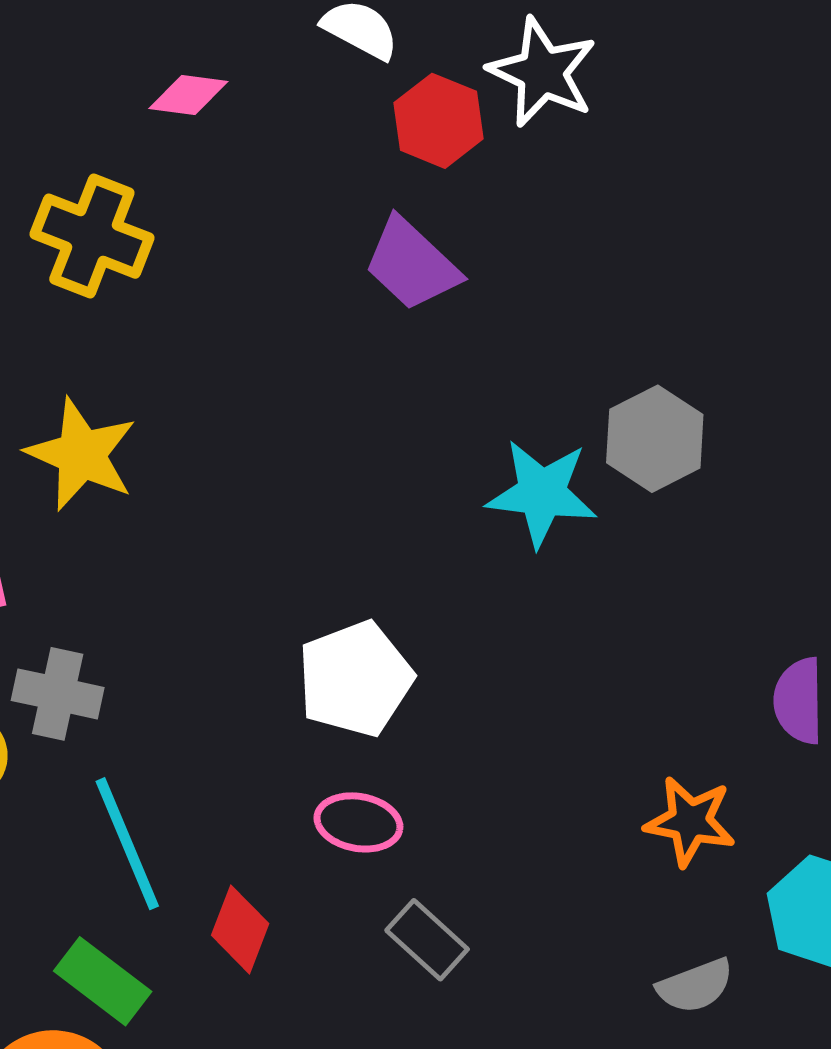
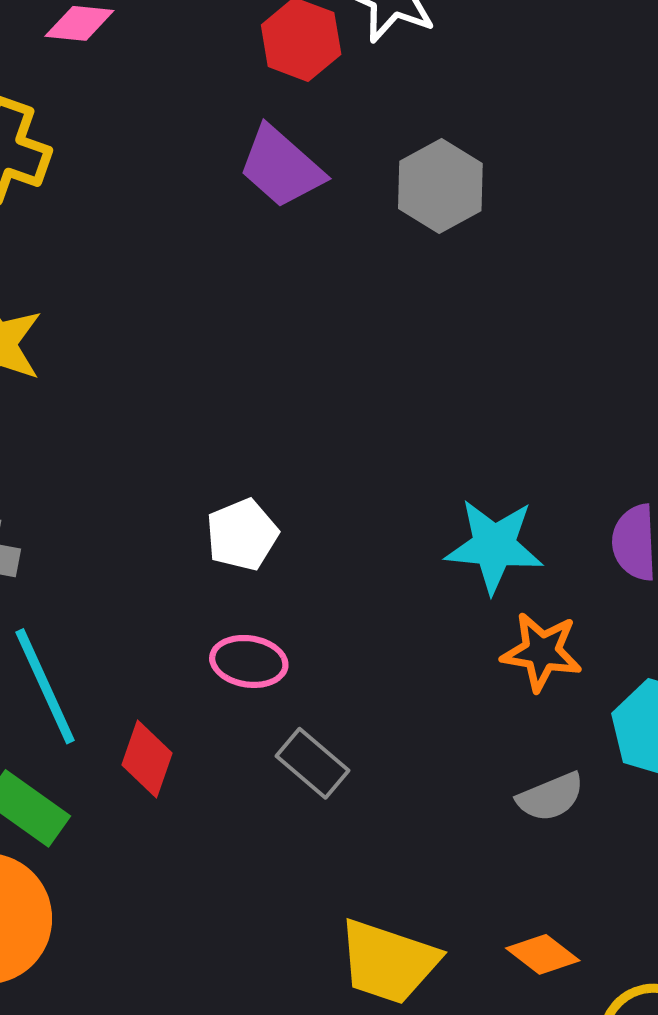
gray hexagon: (655, 439) -> (440, 186), moved
cyan star: (542, 493) -> (494, 546), moved
white pentagon: (355, 679) -> (242, 535), size x0.7

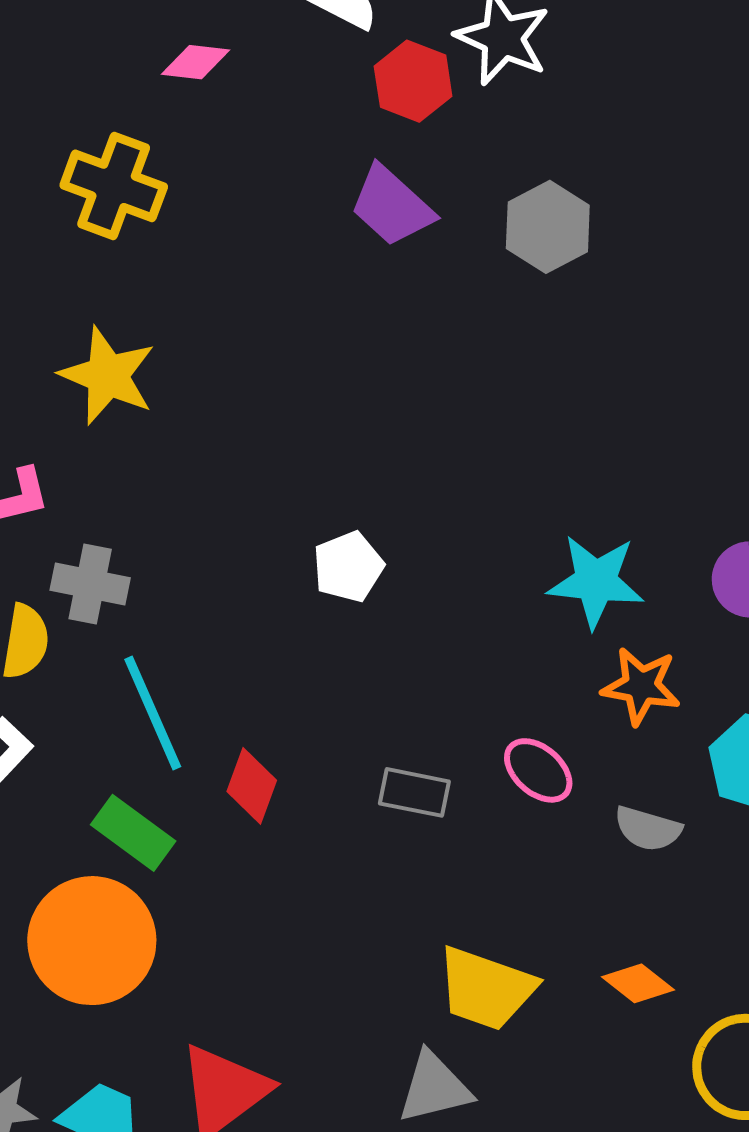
pink ellipse: (249, 661) -> (538, 770), moved, turned 32
gray rectangle: (312, 763) -> (414, 792), turned -30
gray semicircle: (551, 797) -> (648, 829), turned 38

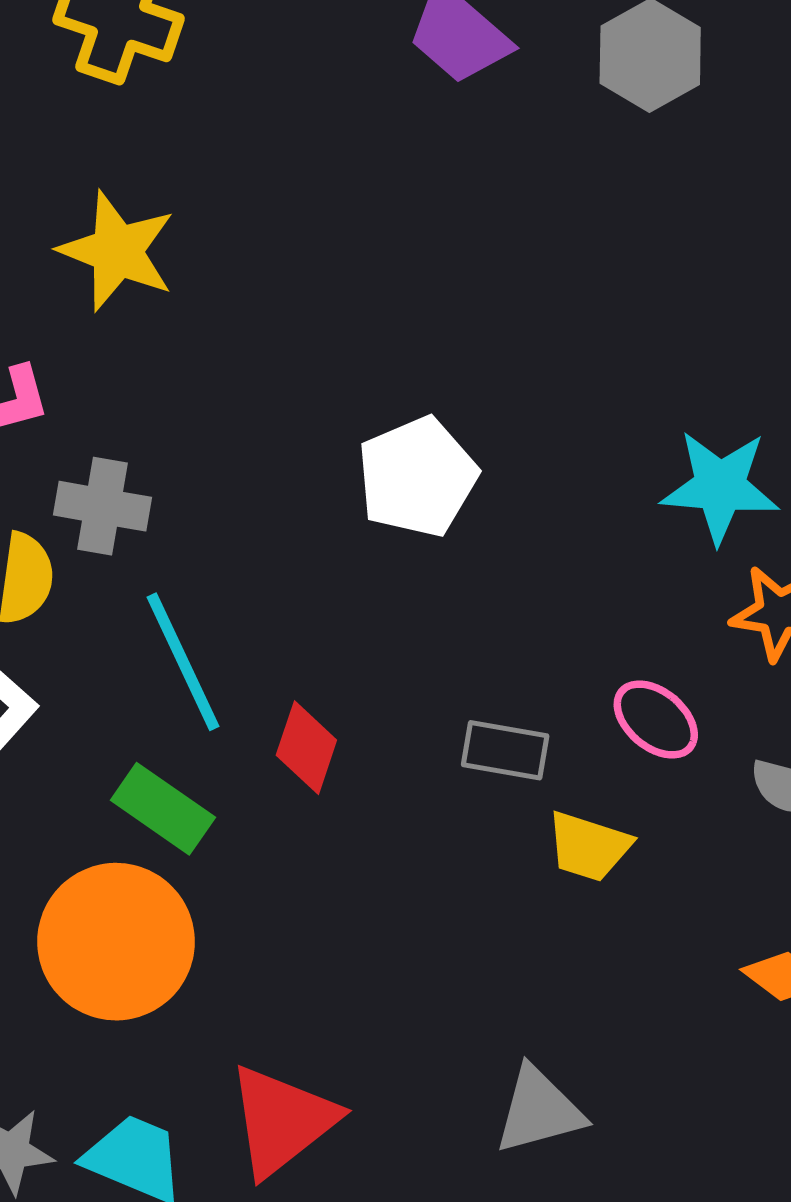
white pentagon: (348, 567) -> (417, 477), size x1.4
yellow trapezoid: (486, 989) -> (589, 846), moved, size x0.7

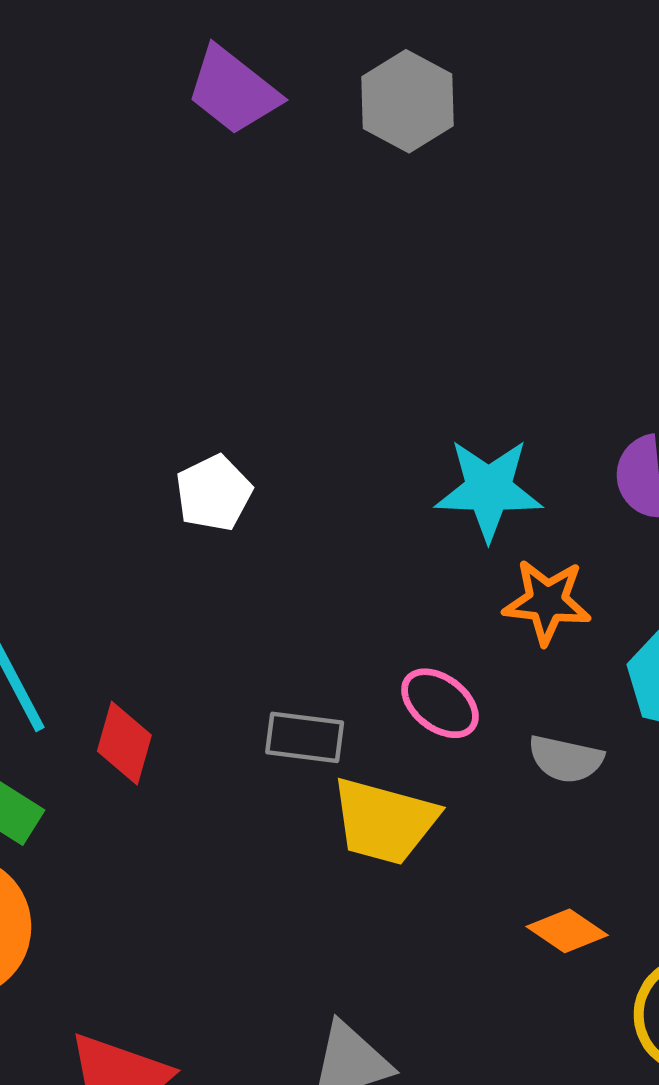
white pentagon: (417, 477) -> (214, 493), size x0.7
yellow trapezoid: (589, 846) -> (384, 821), size x1.4

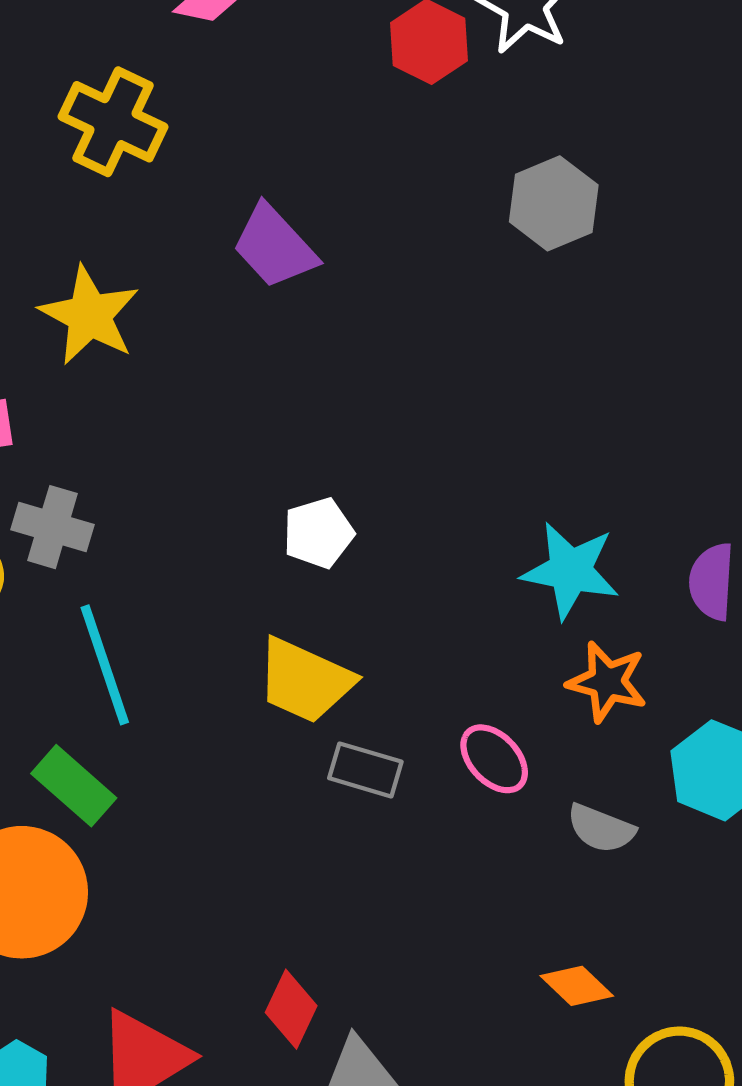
purple trapezoid: (233, 91) -> (274, 246), moved
red diamond: (124, 743) -> (291, 1009), moved
yellow trapezoid: (384, 821) -> (305, 680), moved

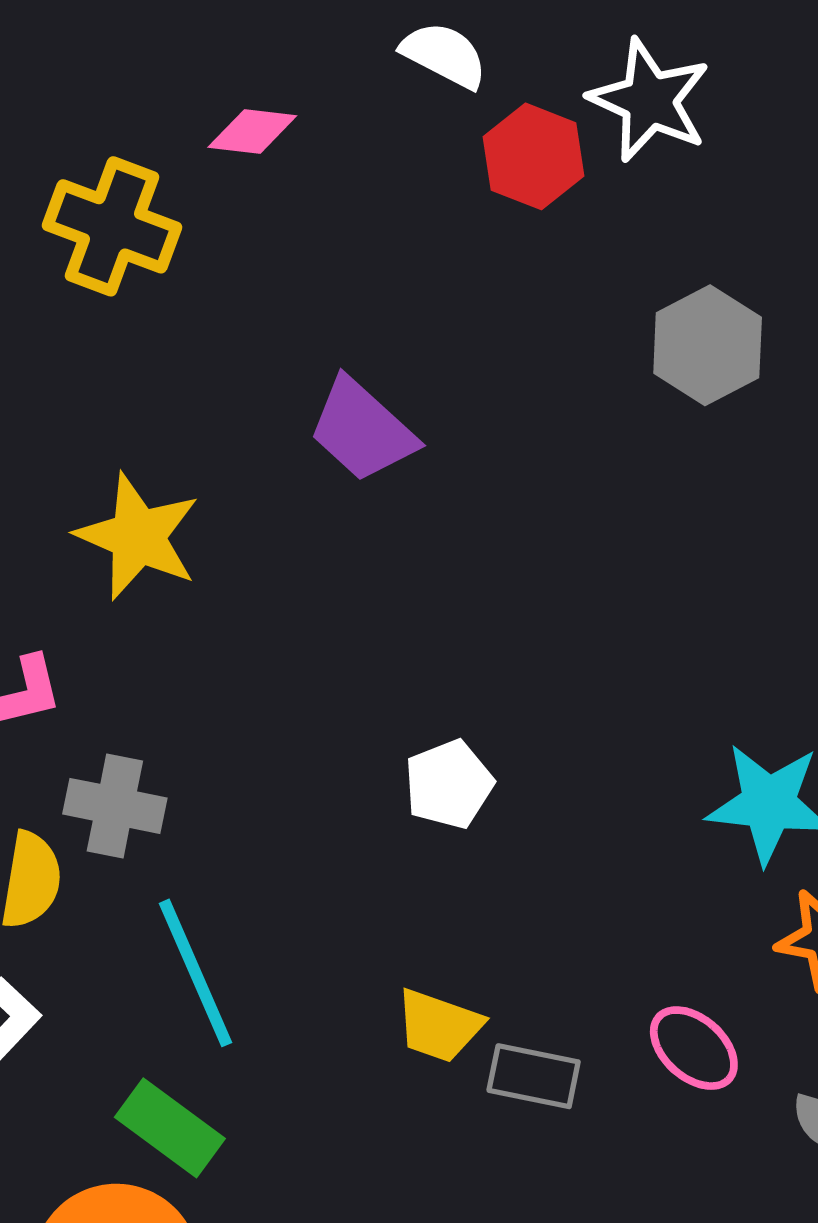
yellow cross: (113, 122) -> (112, 226), moved
yellow trapezoid: (305, 680) -> (439, 1026), moved, size x0.7

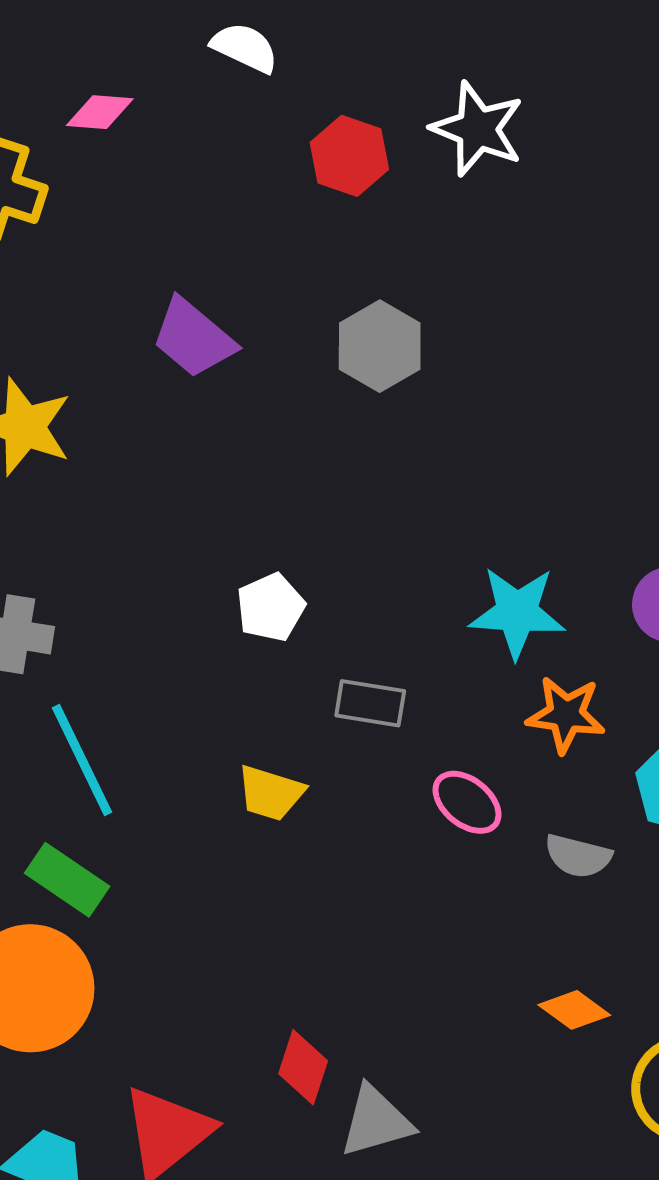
white star: (650, 100) -> (478, 129), moved
red hexagon: (534, 156) -> (349, 156), moved
gray hexagon: (708, 345) -> (380, 346), moved
gray rectangle: (534, 1076) -> (370, 703), moved

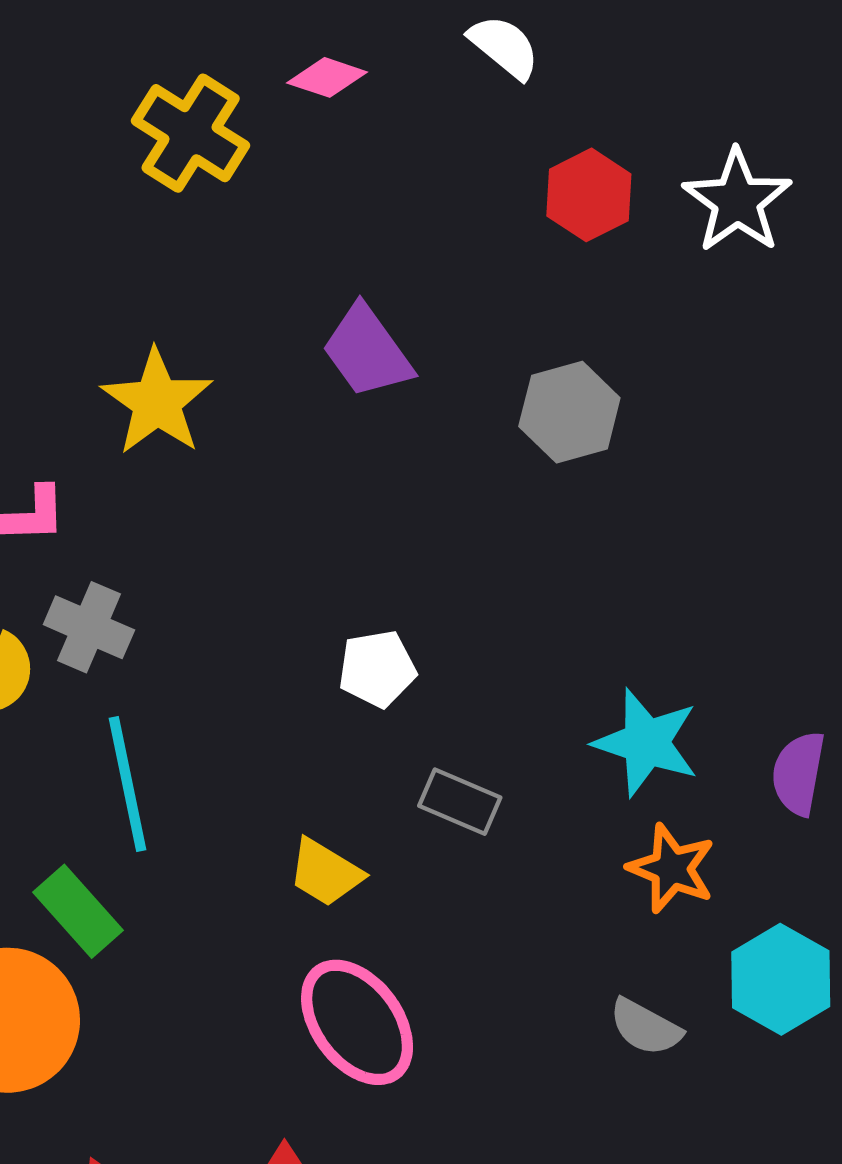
pink ellipse: (467, 802) -> (357, 1022), moved, size x1.6

